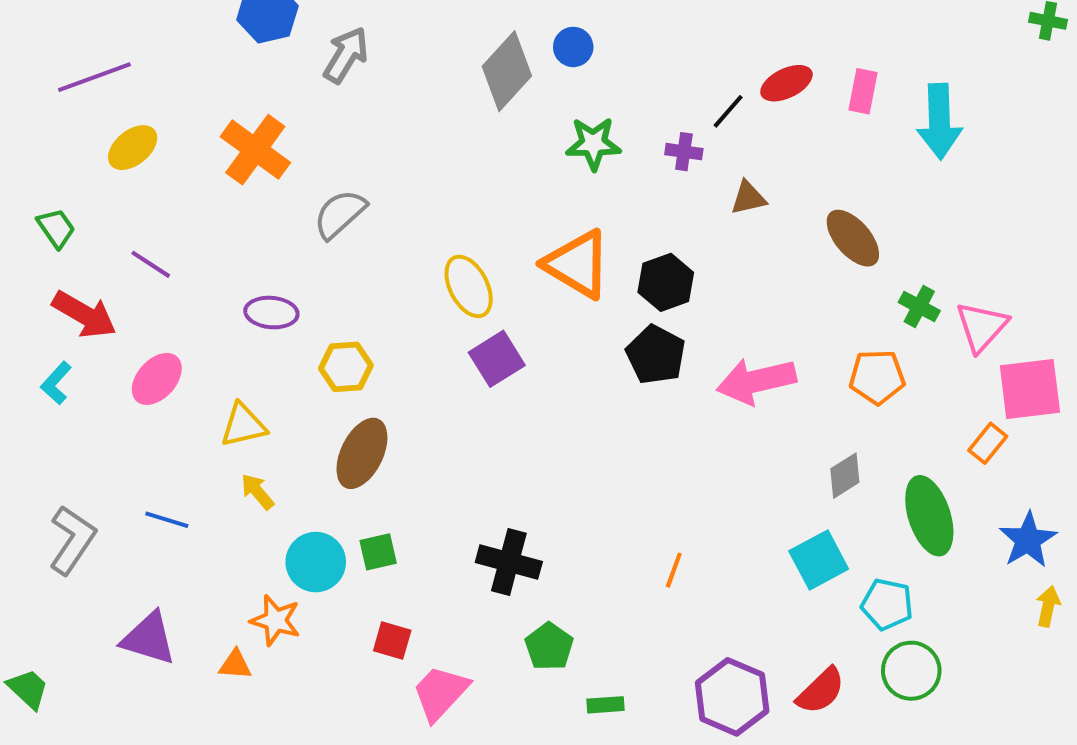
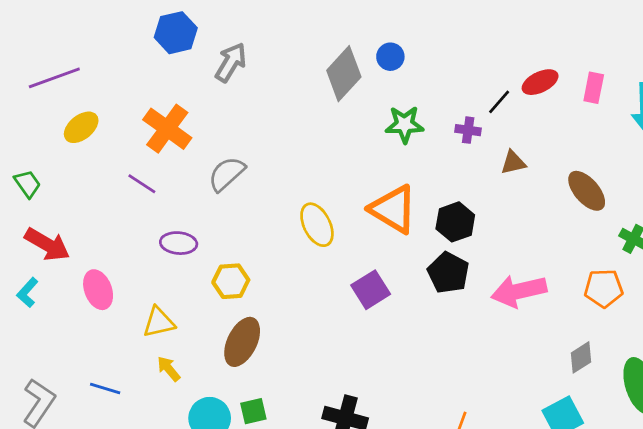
purple line: (151, 264) -> (142, 184), moved
purple square: (497, 359) -> (371, 290), moved
pink ellipse: (157, 379) -> (98, 290), turned -63

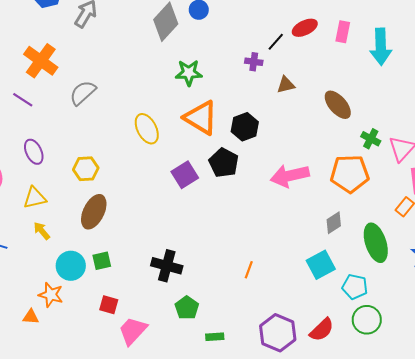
green star: (405, 124) -> (189, 73), moved
purple ellipse: (179, 243) -> (34, 152), moved, turned 60
black pentagon: (448, 273) -> (224, 163), moved
orange pentagon: (604, 288) -> (350, 174), size x1.4

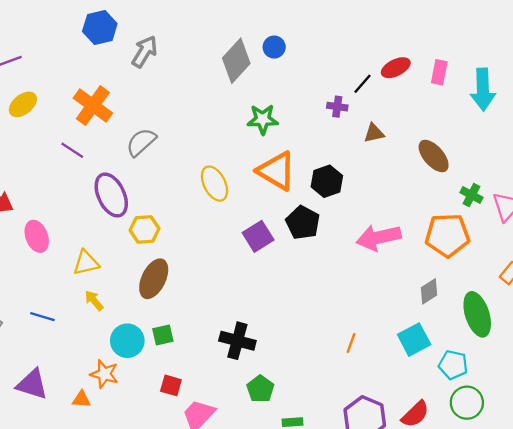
purple ellipse: (34, 152) -> (111, 195), moved, size x1.5
orange line: (249, 270) -> (351, 343), moved

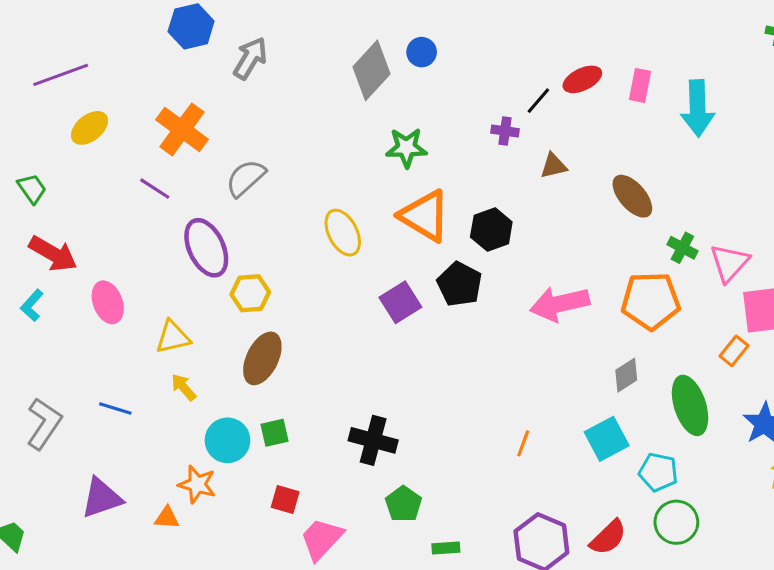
purple triangle: (32, 384) -> (102, 498), turned -36

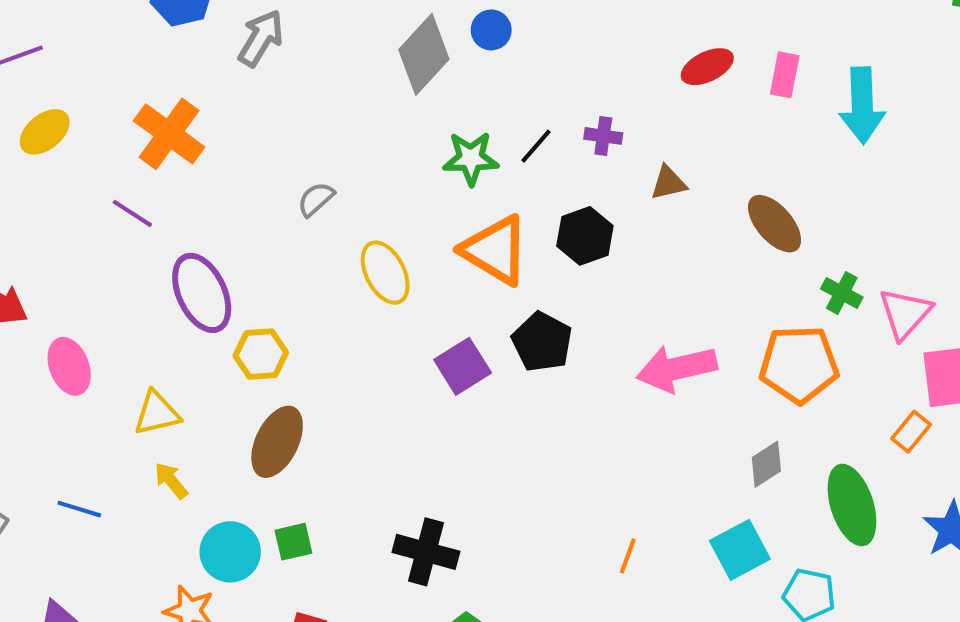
black line: (538, 101) -> (536, 146), moved
gray semicircle: (246, 178) -> (316, 199), moved, size x0.7
black hexagon: (491, 230) -> (585, 236), moved

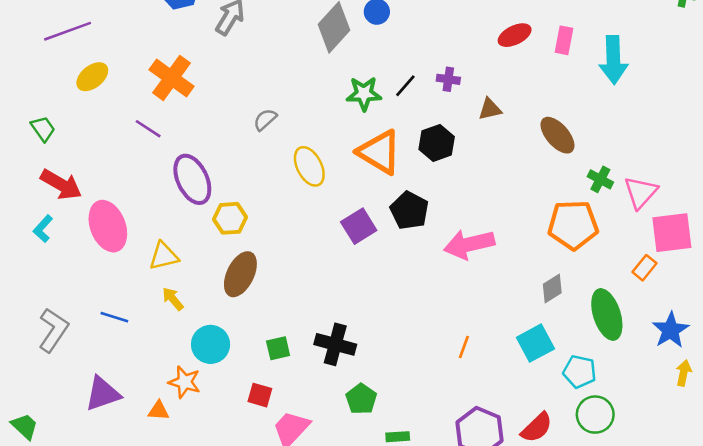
pink ellipse: (69, 366) -> (108, 226), size x1.4
pink arrow: (677, 368) -> (469, 244), moved
green square: (293, 542) -> (278, 348), moved

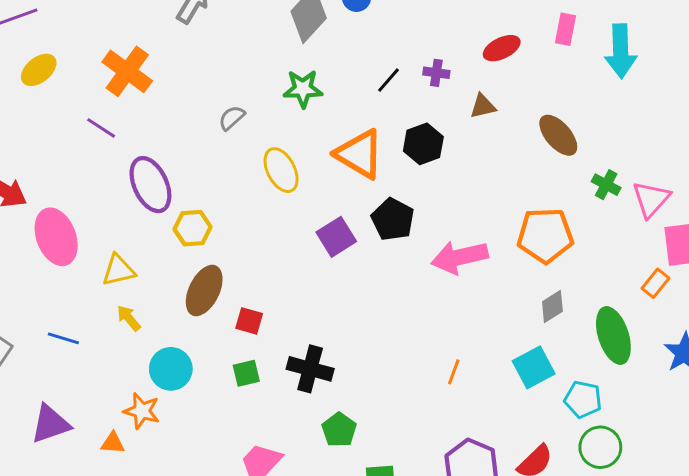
red ellipse: (515, 35) -> (502, 48), moved
green star: (364, 94) -> (303, 89), moved
orange pentagon: (573, 225) -> (545, 235), moved
red square: (260, 395) -> (249, 321), moved

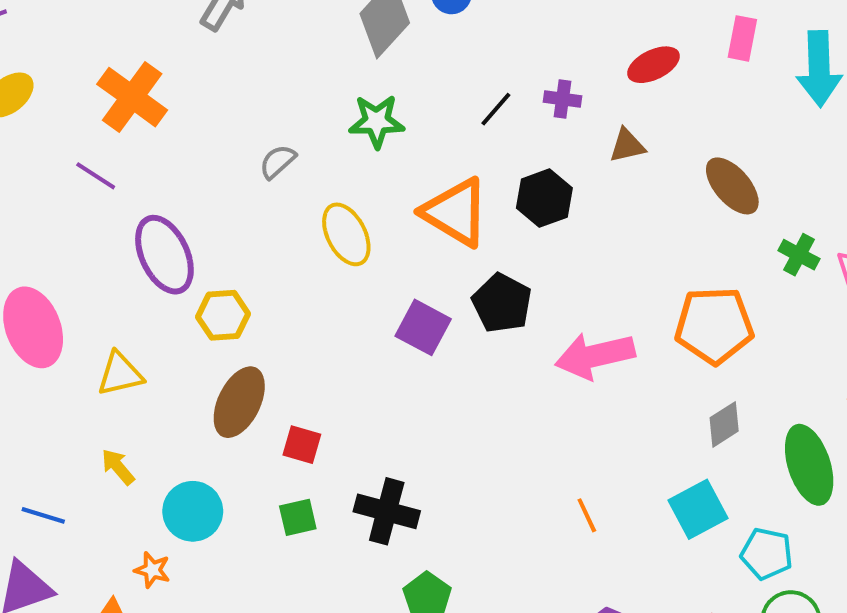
purple square: (336, 237) -> (423, 327), turned -30
yellow arrow: (129, 318) -> (118, 467), moved
blue line: (63, 338) -> (43, 515), moved
orange line: (454, 372) -> (587, 515), turned -45
orange star: (142, 411) -> (152, 570), size x0.7

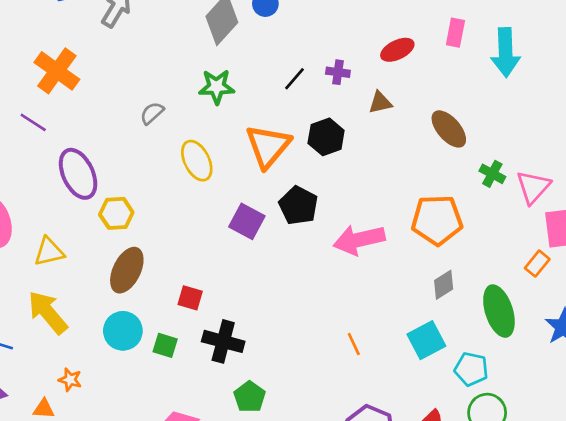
orange triangle: (455, 212) -> (268, 146), turned 39
red square: (302, 445) -> (190, 298), moved
yellow arrow: (118, 467) -> (48, 312), size x1.8
cyan circle: (193, 511) -> (123, 331), moved
green square: (298, 517) -> (165, 345), turned 30

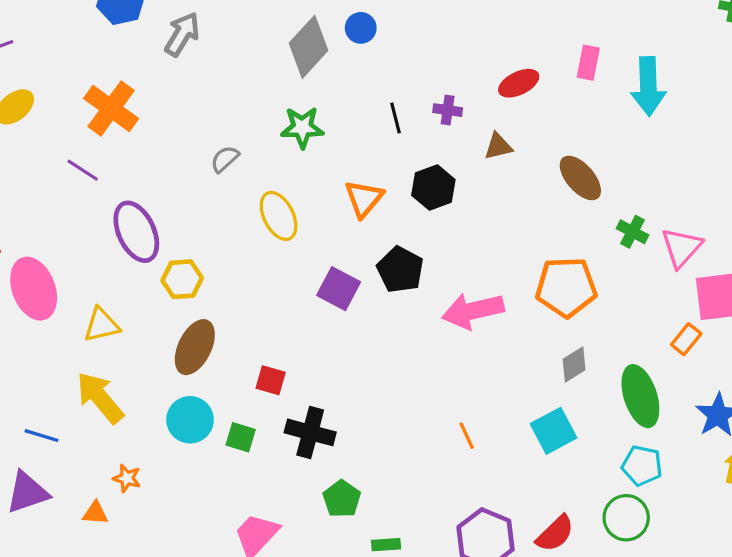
black line: (294, 79) -> (395, 118), turned -55
orange triangle: (268, 146) -> (364, 199), size x0.7
cyan pentagon: (471, 369) -> (642, 466), moved

